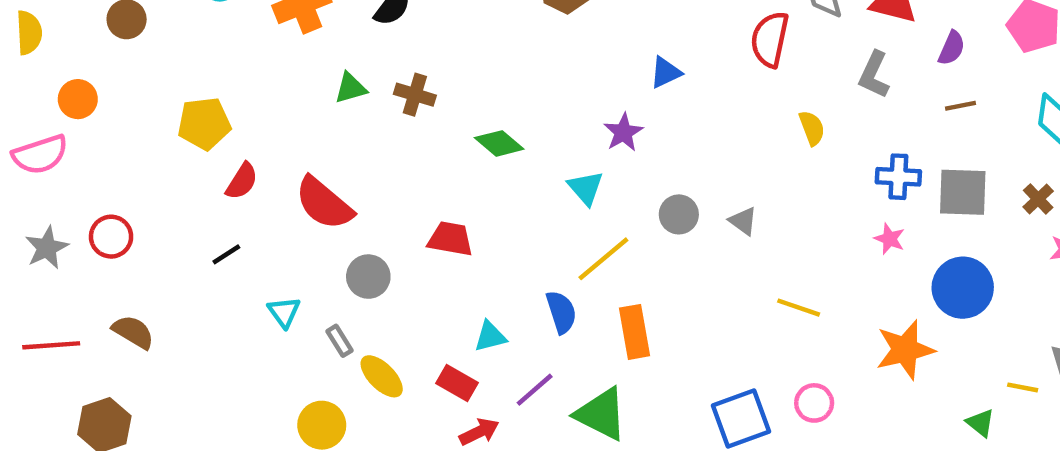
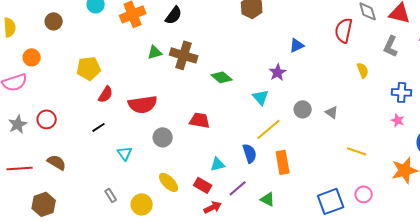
brown cross: (415, 95) -> (184, 55), size x1.5
red semicircle: (324, 203) -> (143, 104), turned -48
gray rectangle: (339, 341) -> (111, 195), moved
green triangle: (601, 414) -> (268, 199), size x0.6

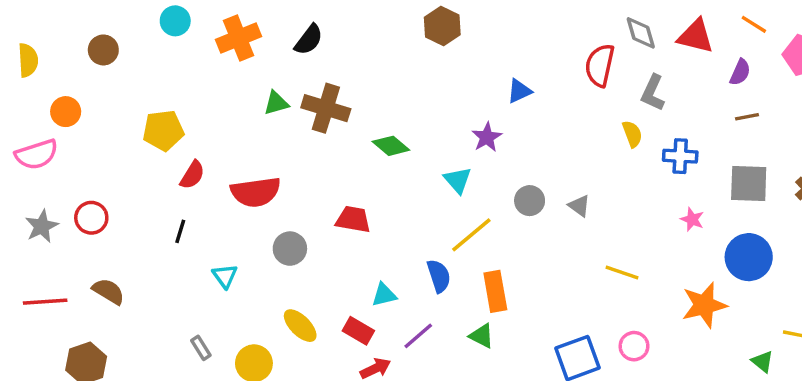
gray L-shape: (391, 46) -> (653, 93), moved
blue cross: (402, 92) -> (680, 156), moved
black line: (99, 127) -> (180, 231), turned -40
green triangle: (268, 199) -> (482, 336), moved

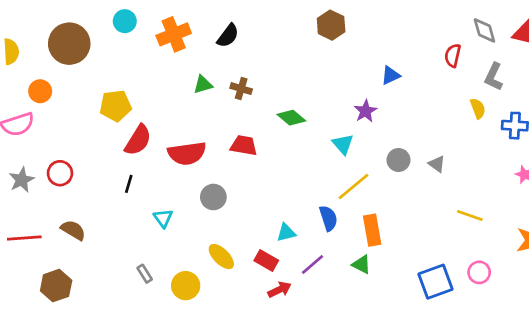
brown circle: (103, 50) -> (69, 44), size x1.8
red semicircle: (600, 65) -> (453, 56), size x0.7
brown cross: (326, 108) -> (241, 89), size x0.6
red semicircle: (192, 175) -> (138, 140), size x1.4
red trapezoid: (353, 219) -> (244, 145), moved

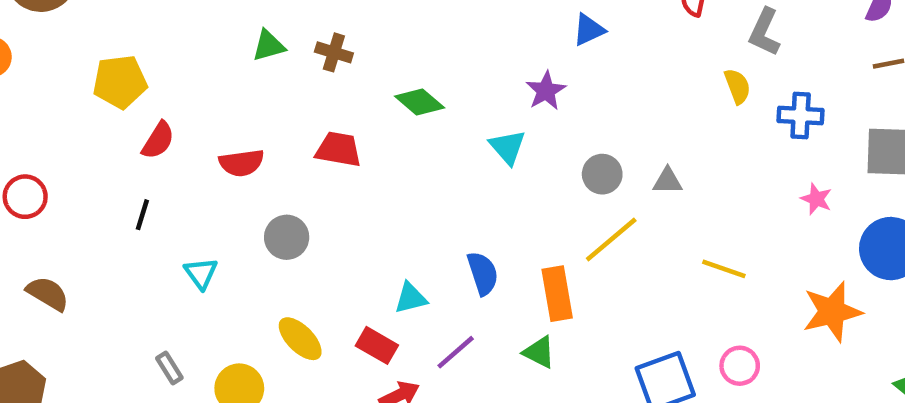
red semicircle: (138, 140) -> (158, 140), size x0.7
red semicircle: (187, 153) -> (242, 163), size x0.7
gray triangle: (437, 164) -> (668, 181), turned -36
yellow line: (354, 186) -> (611, 240), moved

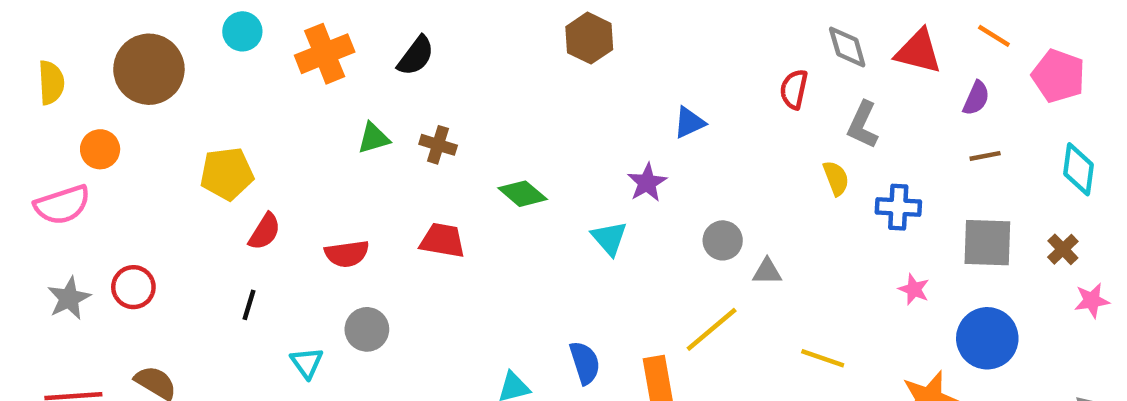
gray circle: (602, 174) -> (723, 240), moved
gray circle: (287, 237) -> (367, 329), moved

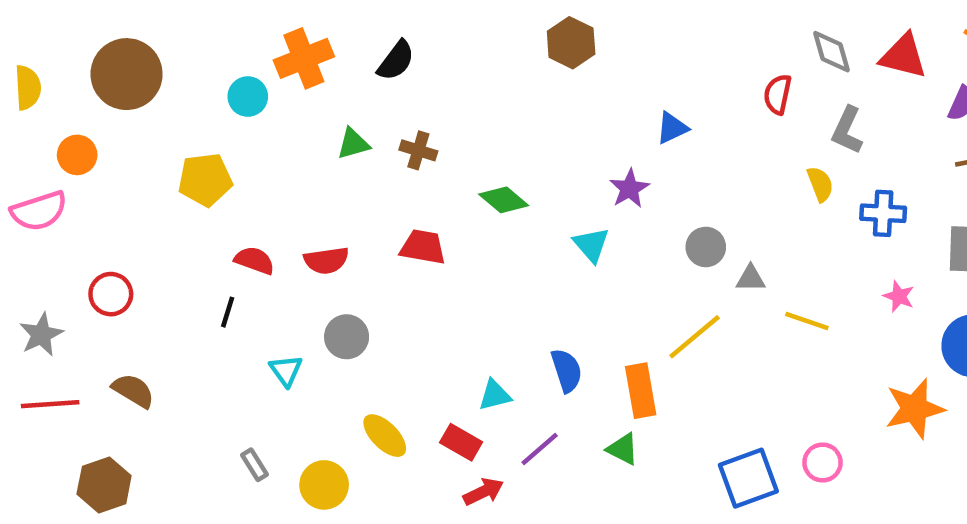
cyan circle: (242, 31) -> (248, 97), moved
red semicircle: (265, 232) -> (254, 260), moved, turned -102
gray star: (69, 298) -> (41, 335), moved
yellow line: (823, 358) -> (807, 321), moved

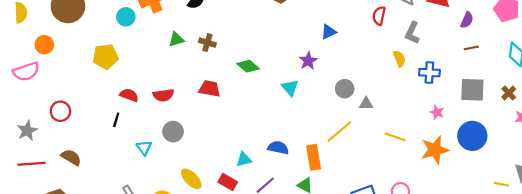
yellow line: (807, 321) -> (395, 137), moved
blue semicircle: (567, 370) -> (278, 148), turned -60
orange star: (915, 409) -> (435, 150), moved

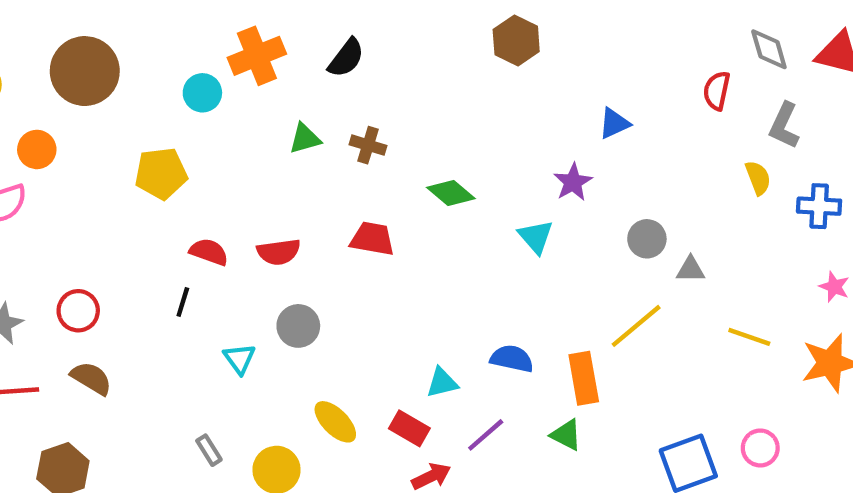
red circle: (60, 111) -> (78, 311), moved

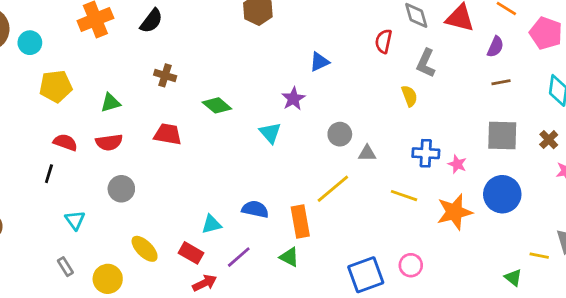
cyan circle: (202, 93) -> (30, 43), moved
green triangle: (305, 139) -> (110, 103), moved
yellow pentagon: (161, 173) -> (56, 86), moved
blue cross: (819, 206) -> (426, 153), moved
cyan triangle: (239, 359) -> (75, 220), moved

